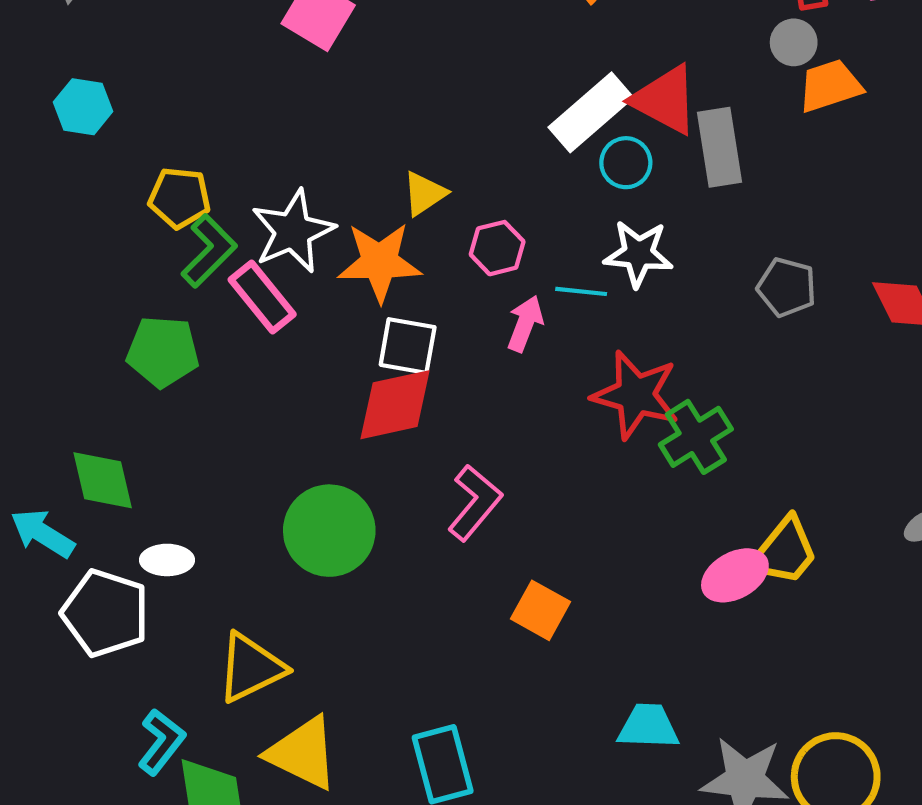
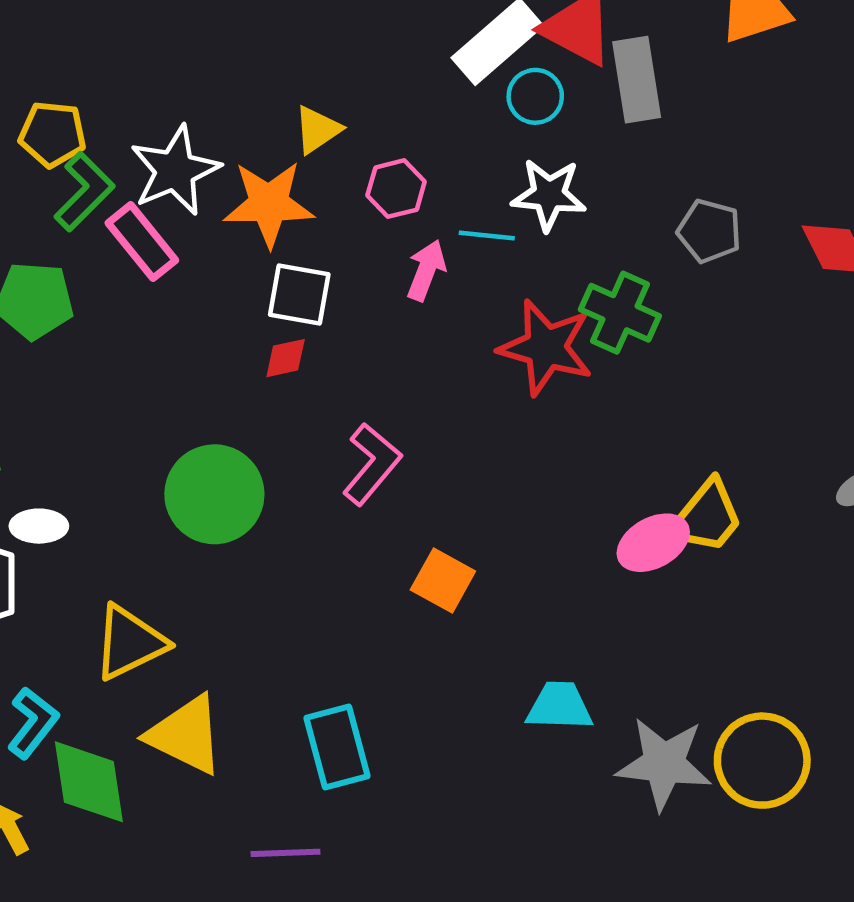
red diamond: (395, 405) -> (286, 358), size x0.5
green cross: (696, 437) -> (620, 313), moved, turned -34

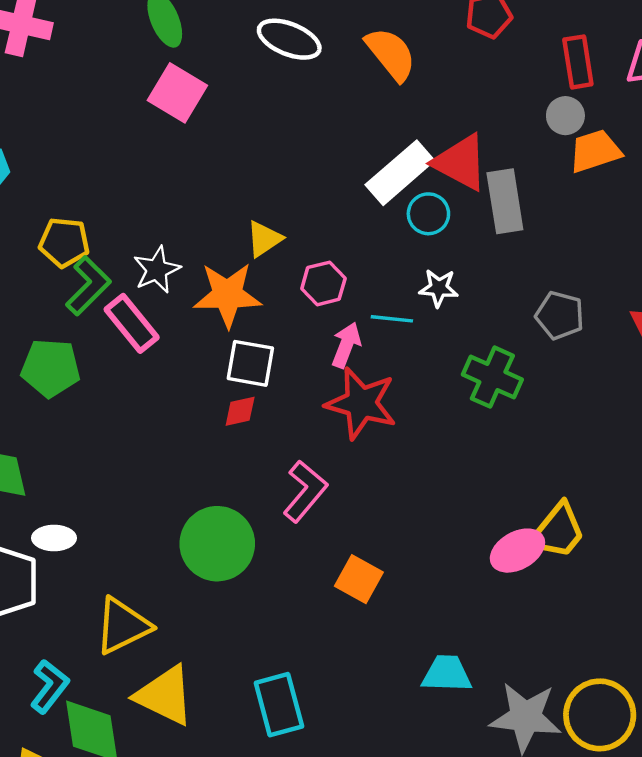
white star: (175, 170) -> (157, 270), size x0.7
white star: (549, 195) -> (439, 288), size x0.7
red star: (546, 347) -> (361, 403), moved
green circle: (214, 494) -> (217, 544), moved

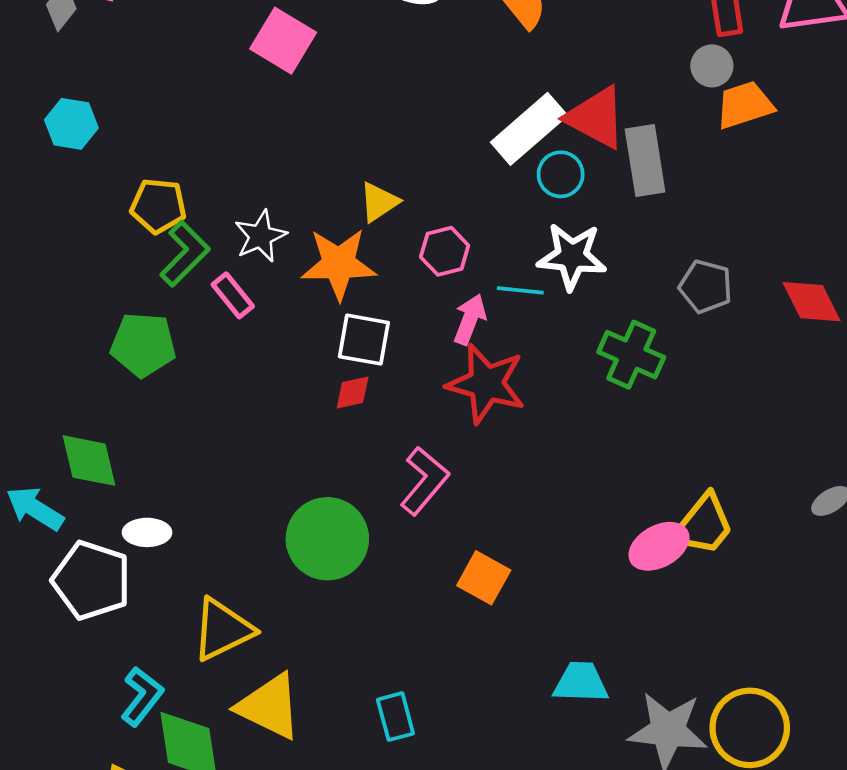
white star: (439, 288) -> (572, 256), size x1.6
pink rectangle: (132, 323) -> (233, 295), size x0.7
cyan rectangle: (279, 705) -> (395, 717), size x0.7

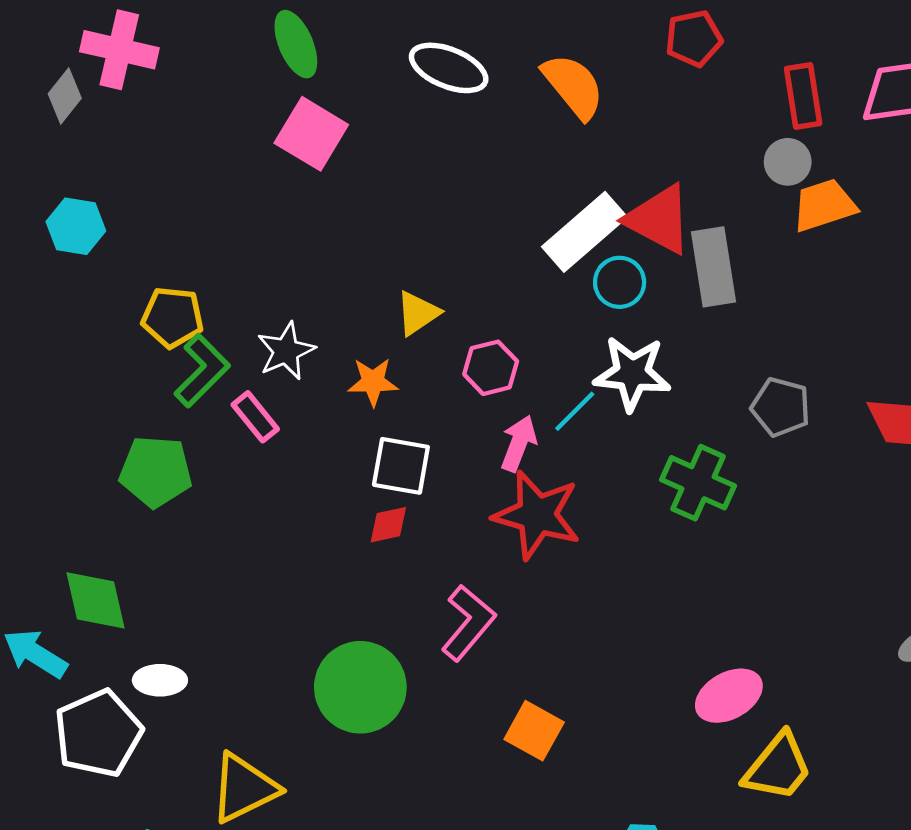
orange star: (339, 264) -> (373, 382), size x0.6
cyan line: (520, 290) -> (575, 411), turned -51
yellow trapezoid: (703, 525) -> (778, 767), moved
white pentagon: (92, 580) -> (98, 733), turned 30

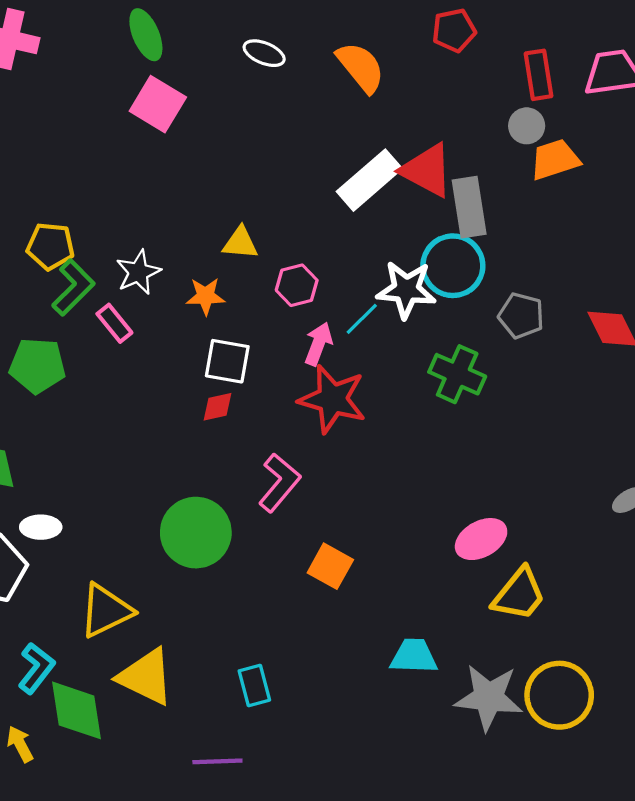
white ellipse: (449, 68) -> (264, 53), size x0.7
cyan circle: (620, 282) -> (453, 266), moved, size x1.6
yellow triangle: (418, 313) -> (240, 243), turned 39

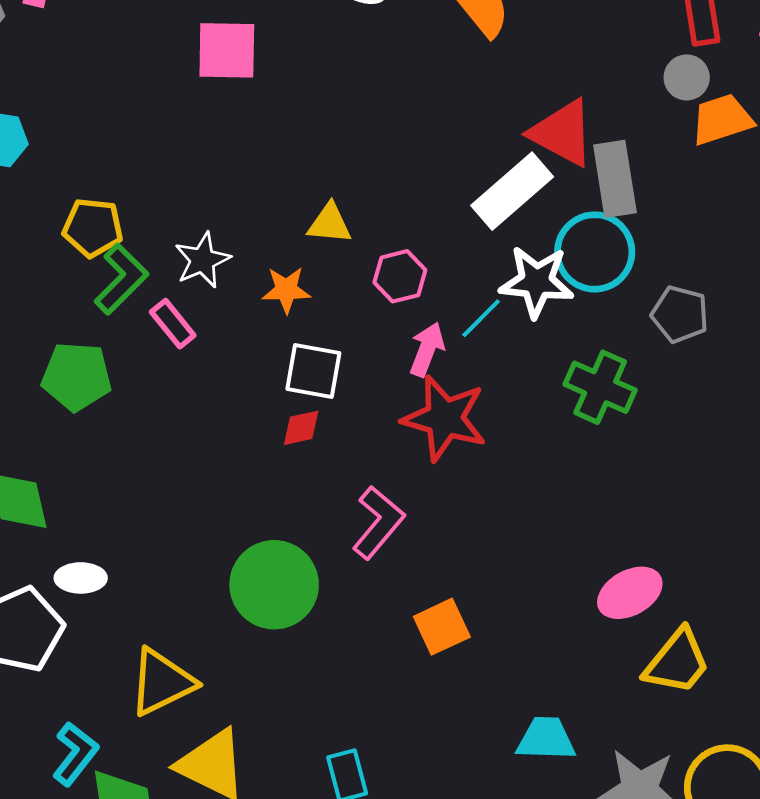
pink square: (158, 104) -> (227, 50), turned -30
white rectangle: (369, 180) -> (512, 191), moved
orange square: (330, 566) -> (442, 627), turned 36

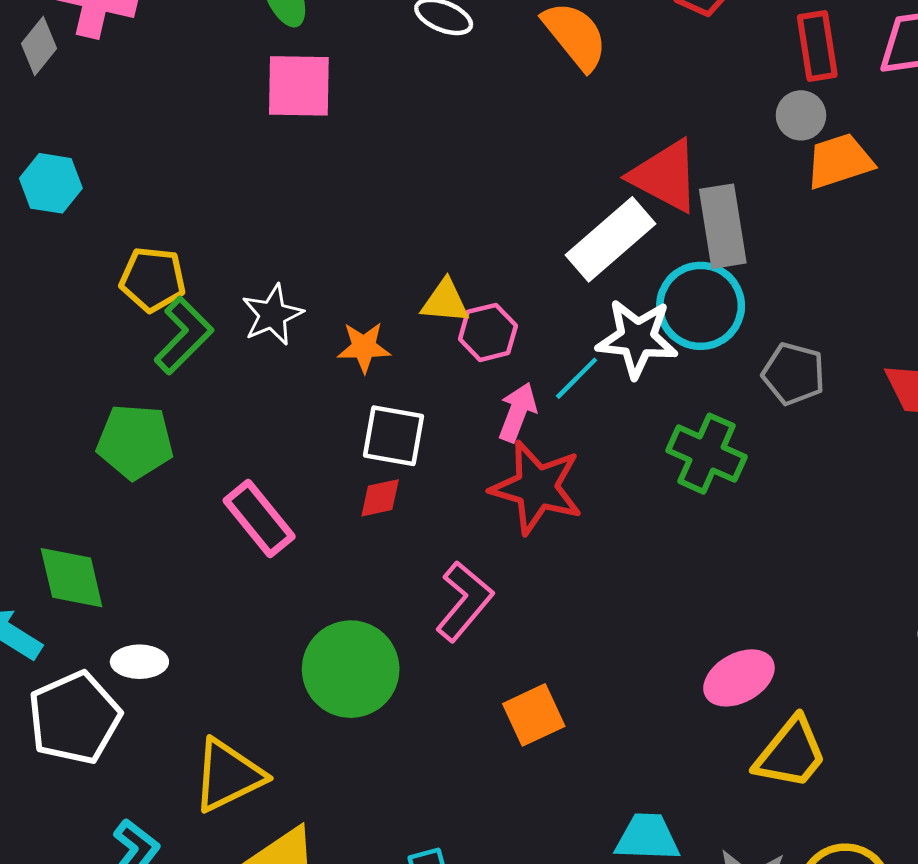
yellow triangle: (330, 224) -> (445, 301), moved
pink rectangle: (173, 324) -> (259, 518), moved, size x1.4

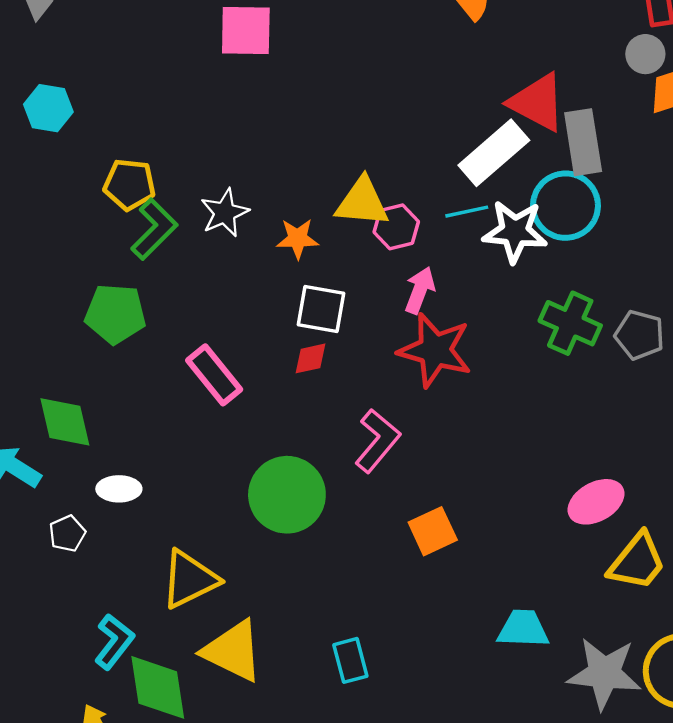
yellow triangle: (445, 301) -> (362, 202), size x1.4
gray pentagon: (794, 374) -> (639, 335), moved
cyan line: (577, 378) -> (467, 212), moved, turned 33
white pentagon: (74, 718) -> (67, 534), size x0.5

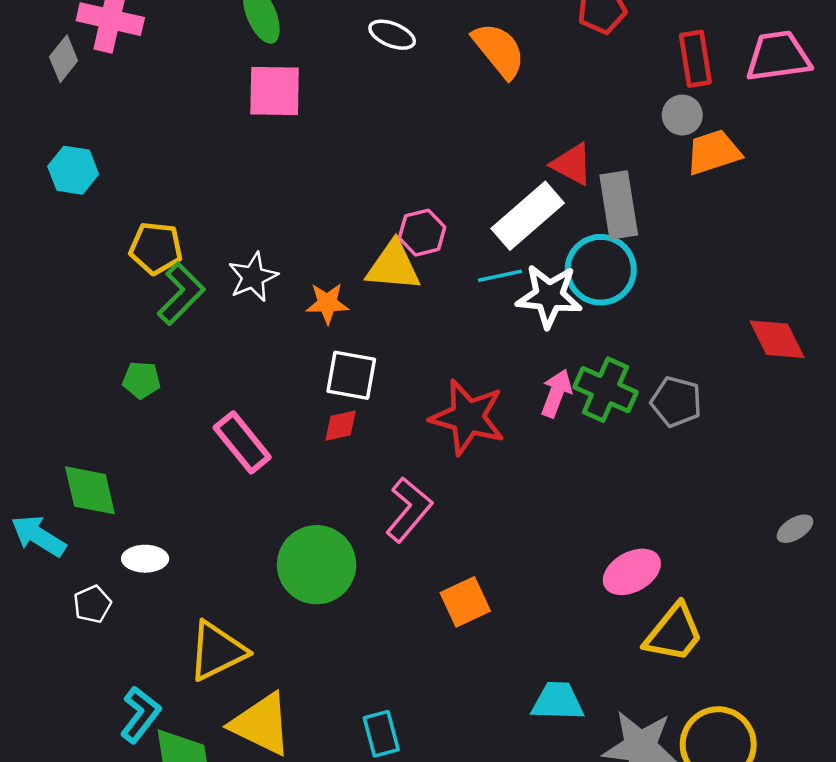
red triangle: (537, 102) -> (572, 164), size x0.7
pink hexagon: (396, 227) -> (422, 233), moved
pink arrow: (420, 290) -> (556, 393), moved
green pentagon: (115, 314) -> (141, 380), size x0.6

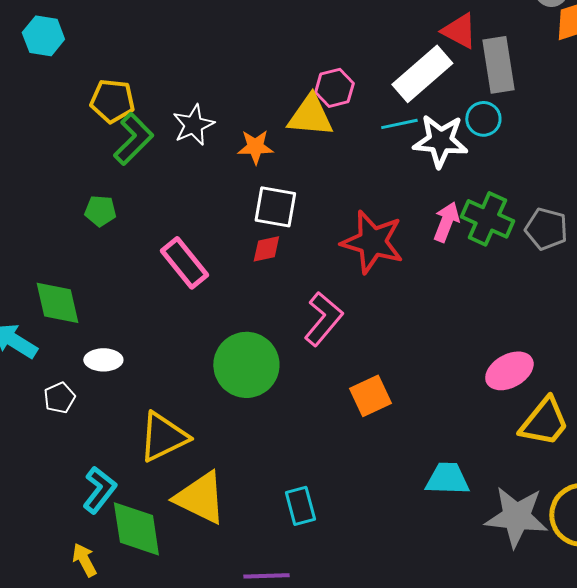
cyan circle: (601, 270) -> (483, 119), size x0.6

